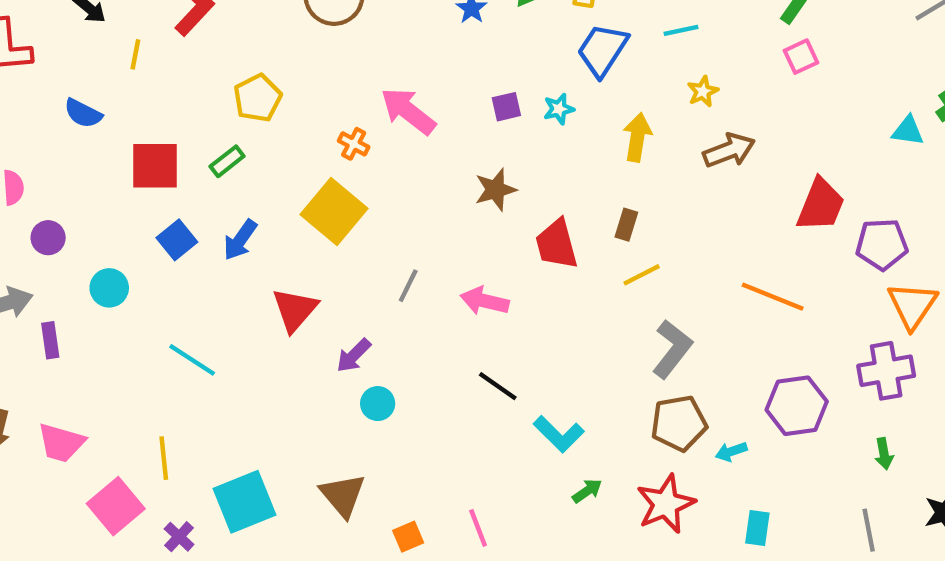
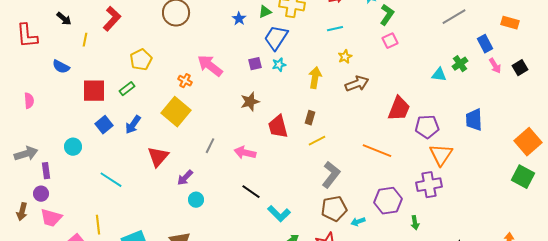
blue trapezoid: (602, 50) -> (276, 38), moved
purple circle: (48, 238) -> (41, 194), moved
green arrow: (884, 454) -> (415, 223), moved

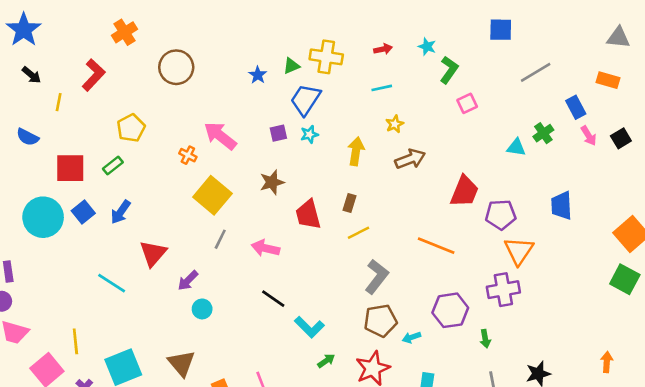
pink square: (390, 41) -> (467, 103), moved
yellow square: (176, 112) -> (212, 195), moved
cyan circle: (73, 147) -> (43, 217), moved, size x1.8
cyan line: (111, 180) -> (112, 283), moved

